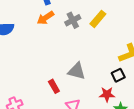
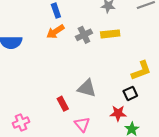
yellow rectangle: (98, 19) -> (110, 34), turned 42

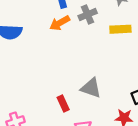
gray cross: (84, 35) -> (88, 15), moved

